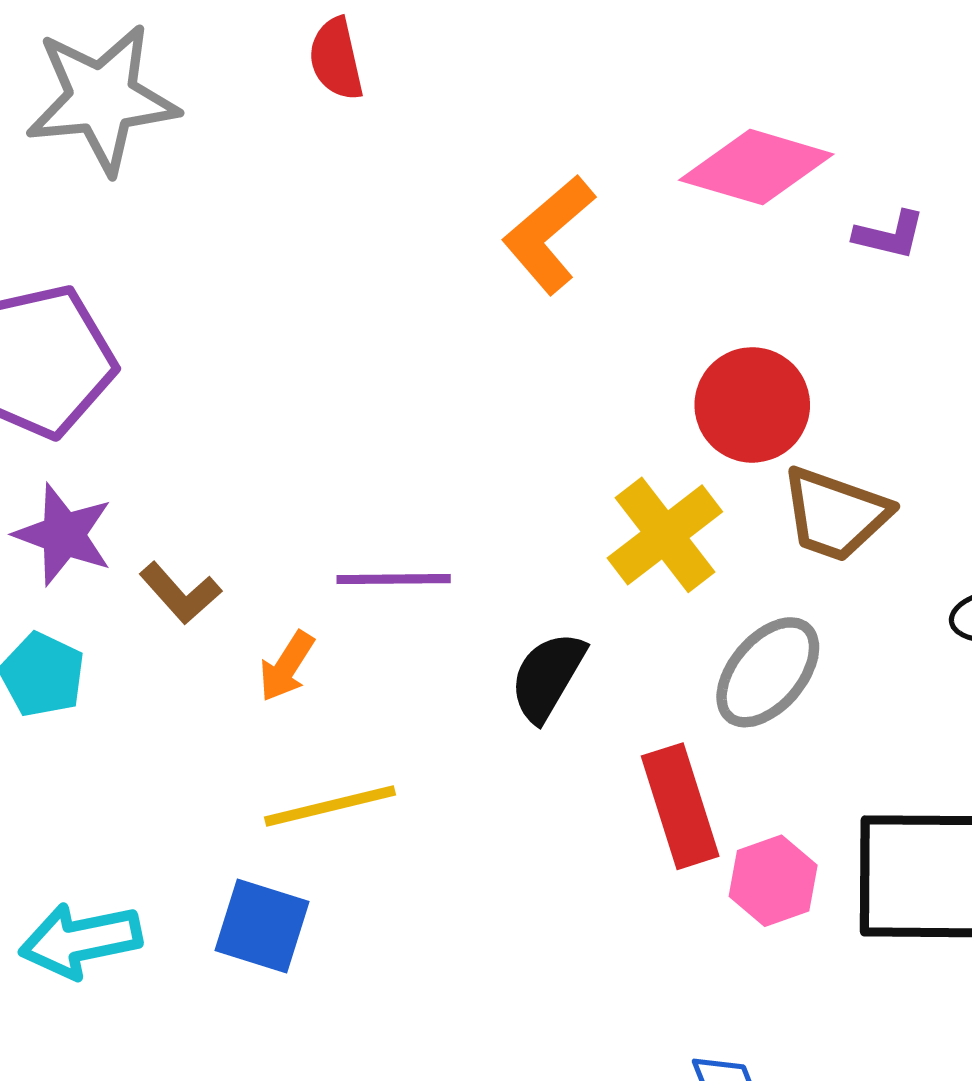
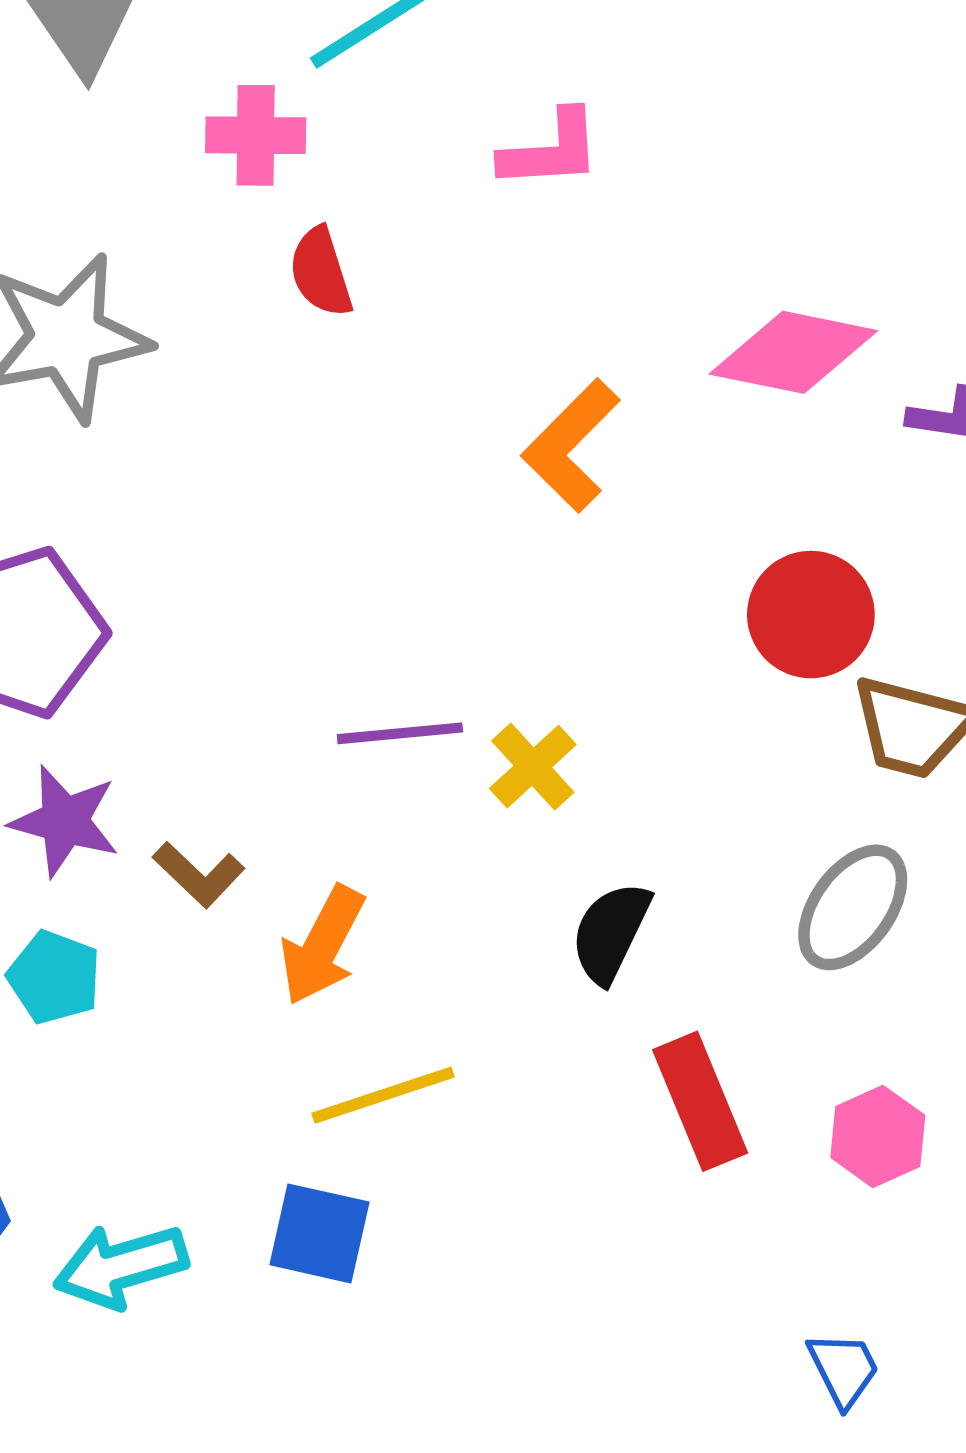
yellow cross: (665, 535) -> (533, 767), moved, size x0.7
purple line: (394, 579) -> (400, 733), moved
orange arrow: (287, 666) -> (322, 945), size x1.5
red rectangle: (680, 806) -> (700, 1101), moved

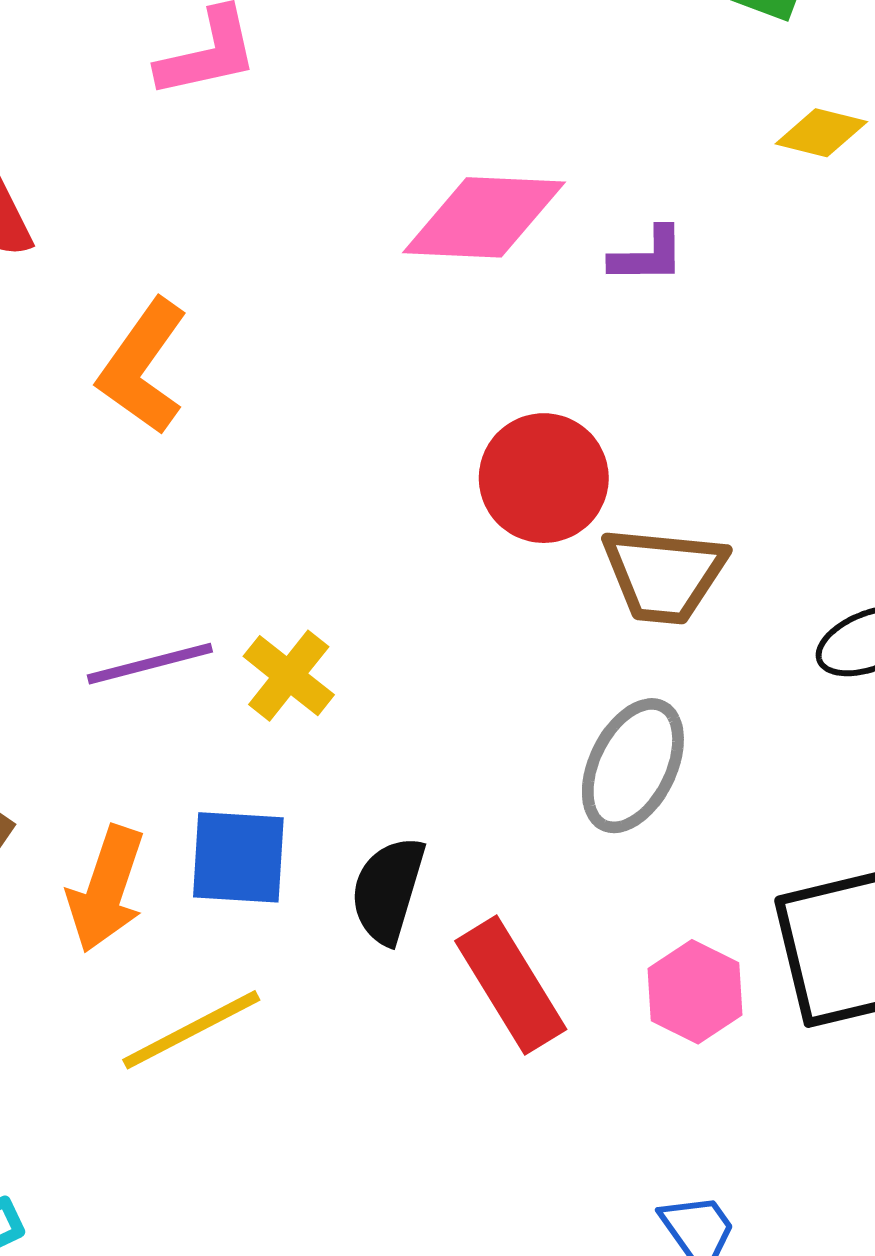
orange L-shape: (571, 446) -> (143, 367), moved
black semicircle: (611, 932) -> (388, 890), moved
blue square: (319, 1233) -> (238, 857), moved

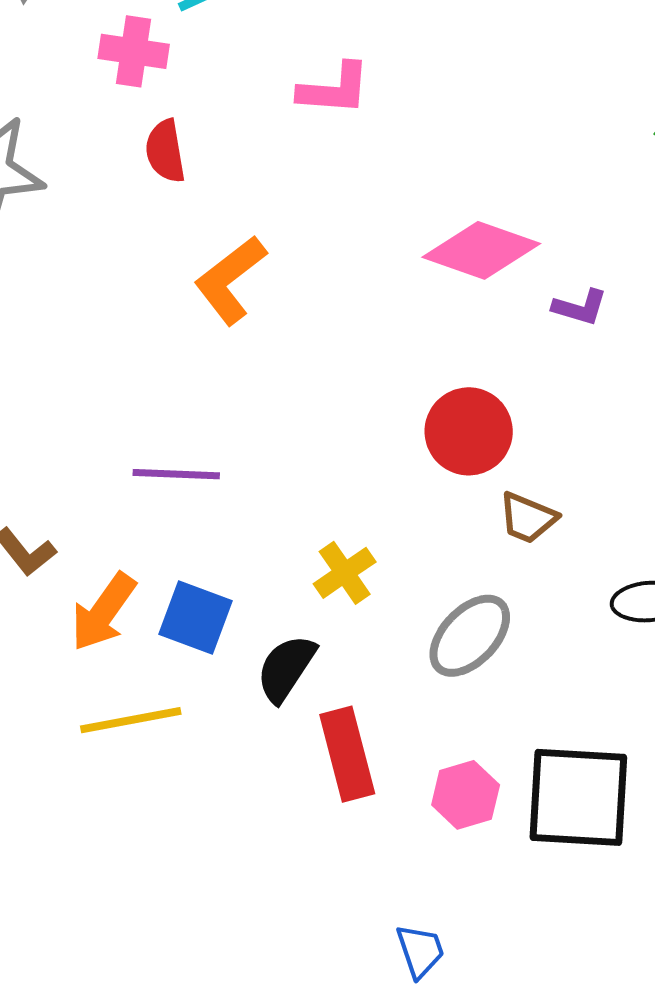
brown trapezoid: (664, 575) -> (528, 518), size x0.7
yellow cross: (289, 676) -> (345, 573), moved

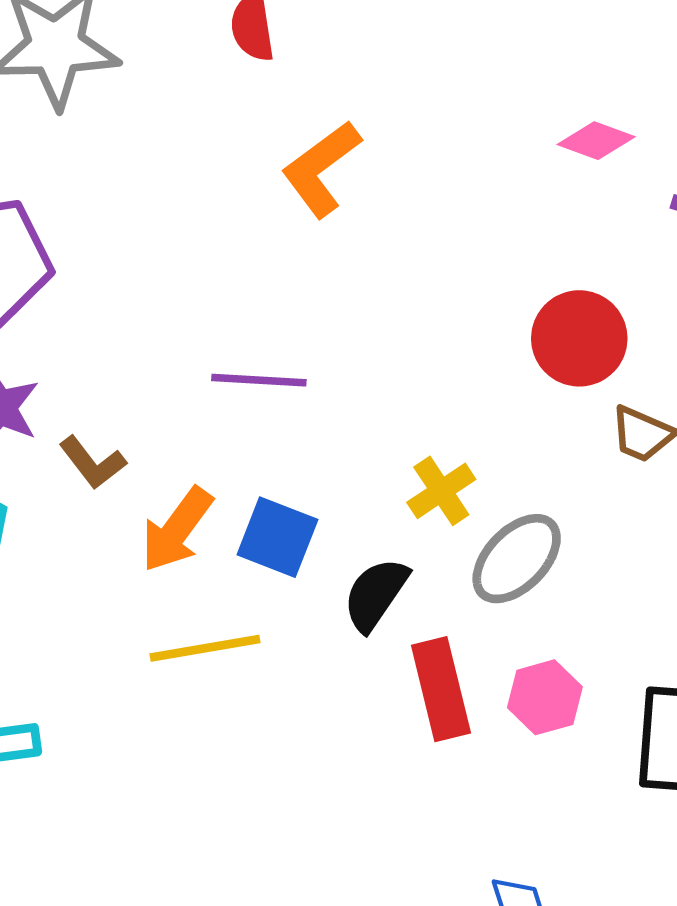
pink diamond: (481, 250) -> (596, 141), size x0.6
gray ellipse: (470, 636) -> (517, 559), moved
pink hexagon: (466, 795) -> (545, 697), moved

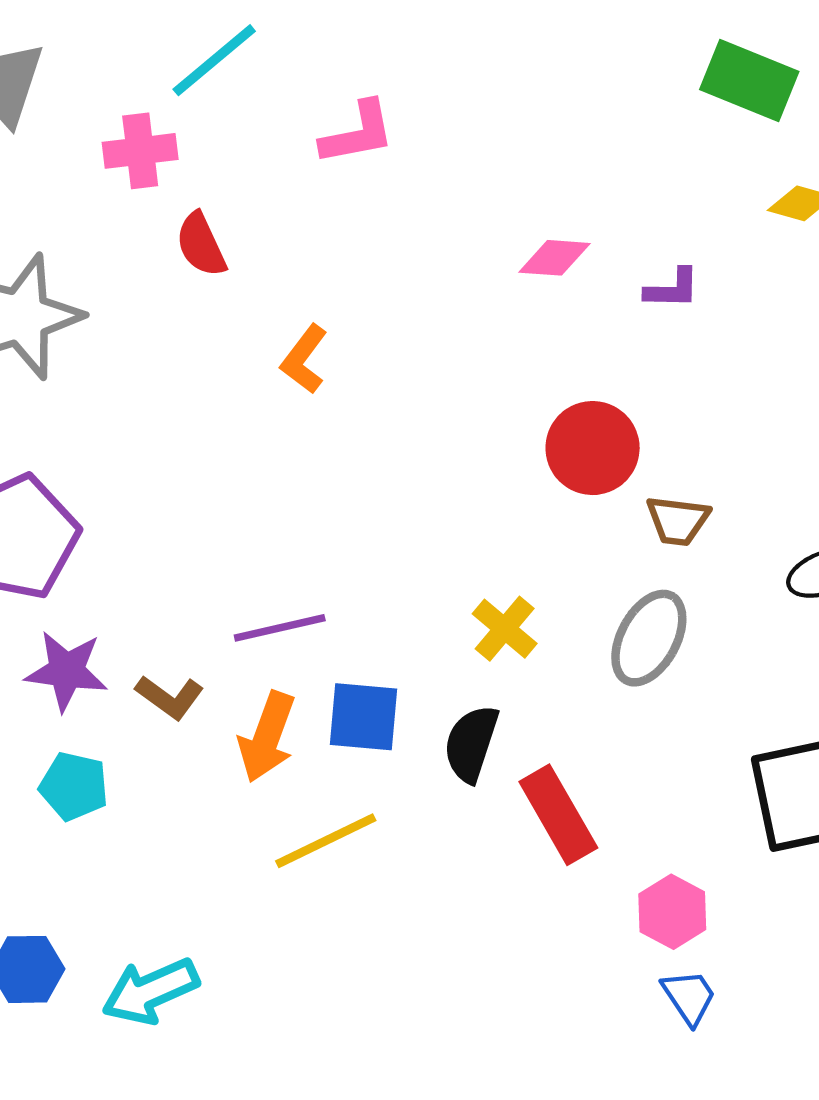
orange L-shape: (321, 169) -> (304, 359), size x0.7
purple line: (259, 380) -> (280, 628), moved
gray ellipse: (517, 559) -> (649, 638), moved
pink hexagon: (545, 697) -> (672, 912), moved

